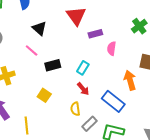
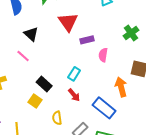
black rectangle: (53, 65) -> (44, 84), moved, turned 56
yellow semicircle: (75, 109) -> (57, 118), moved

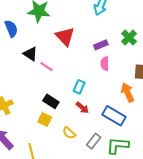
purple rectangle: (87, 40) -> (101, 45), moved
pink line: (23, 56) -> (47, 67), moved
yellow semicircle: (57, 118) -> (69, 133), turned -32

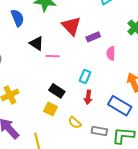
purple rectangle: (101, 45) -> (93, 37), moved
pink line: (47, 67) -> (53, 56), turned -32
red arrow: (82, 108) -> (88, 97), turned 56
gray rectangle: (94, 141) -> (99, 131), turned 63

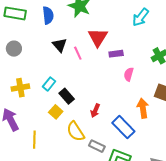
pink line: (53, 56) -> (78, 53), moved, turned 48
cyan rectangle: (85, 77) -> (49, 84), moved
yellow semicircle: (75, 123) -> (76, 131), size x1.5

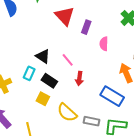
black triangle: (60, 45) -> (43, 56), moved
pink line: (78, 53) -> (68, 60), moved
purple rectangle: (116, 54) -> (86, 27), turned -48
red arrow: (95, 111) -> (79, 78), moved

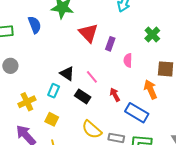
red arrow: (79, 78) -> (115, 95), moved, turned 144
black rectangle: (49, 81) -> (83, 96), moved
yellow square: (43, 99) -> (52, 119), moved

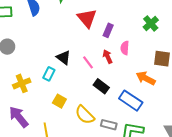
orange arrow: (150, 89) -> (146, 78), turned -42
red arrow: (115, 95) -> (108, 57), moved
black rectangle: (83, 96) -> (101, 86), moved
yellow square: (52, 119) -> (59, 101), moved

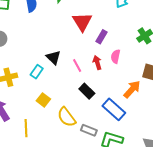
orange arrow: (146, 78) -> (132, 89), turned 96

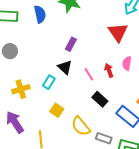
red triangle: (82, 22) -> (118, 32), moved
purple rectangle: (101, 37) -> (71, 44), moved

